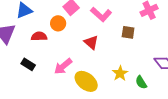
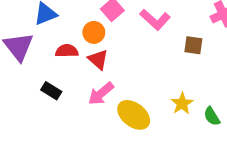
red triangle: (91, 42) -> (98, 59), moved

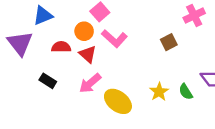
pink L-shape: (155, 20) -> (114, 38), moved
brown square: (193, 45) -> (169, 42), turned -35
green semicircle: (212, 116) -> (186, 92), moved

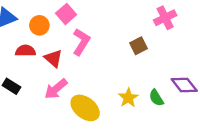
orange circle: (84, 31) -> (39, 25), moved
pink L-shape: (114, 38) -> (81, 42), turned -100

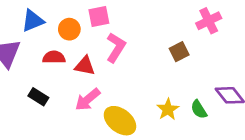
pink square: (66, 14) -> (99, 17), turned 30
red triangle: (53, 58) -> (85, 66), turned -30

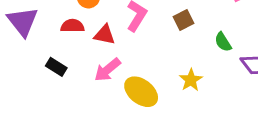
brown square: (179, 52) -> (183, 20), moved
green semicircle: (199, 109) -> (223, 42), moved

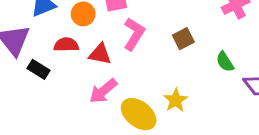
black rectangle: (56, 67) -> (38, 69), moved
yellow star: (191, 80) -> (176, 100), moved

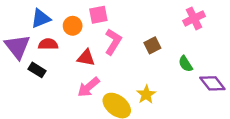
red semicircle: (66, 45) -> (48, 44), moved

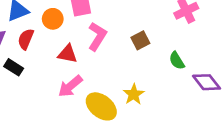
red semicircle: (48, 44) -> (26, 39), turned -66

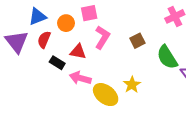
green semicircle: (177, 61) -> (167, 57), size x1.6
black rectangle: (14, 67) -> (57, 63), moved
pink arrow: (70, 86) -> (80, 78), turned 55

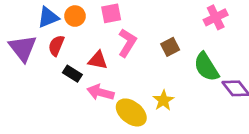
orange circle: (66, 23) -> (75, 16), moved

